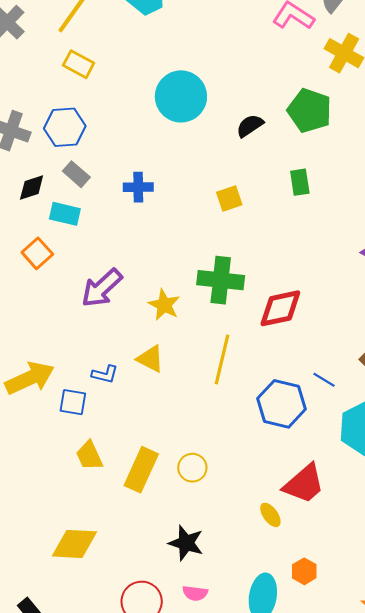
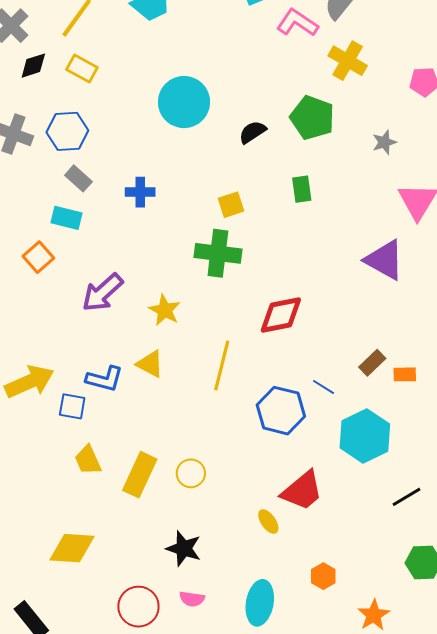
black diamond: (32, 188) -> (33, 66), moved
green cross: (221, 280) -> (218, 253), moved
blue L-shape: (105, 374) -> (105, 379), size x1.4
orange hexagon: (304, 571) -> (323, 576), moved

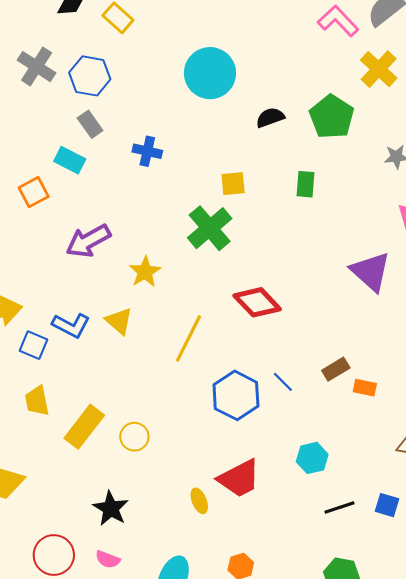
green cross: (218, 253) -> (210, 228), turned 30
red diamond: (281, 315) -> (257, 302), turned 45
cyan hexagon: (365, 436) -> (312, 458), moved, size x0.6

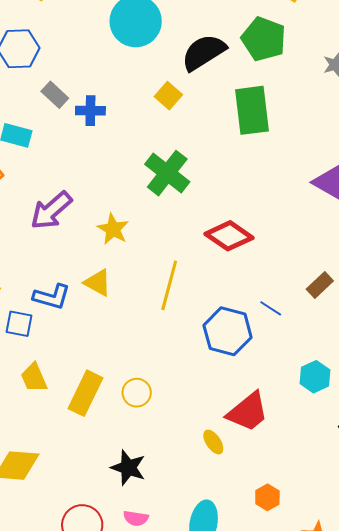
black semicircle: (270, 118) -> (204, 52), size x1.6
gray rectangle: (90, 124) -> (55, 95), moved
yellow square: (233, 184) -> (168, 96), moved, turned -32
green rectangle: (305, 184) -> (252, 110), size x1.8

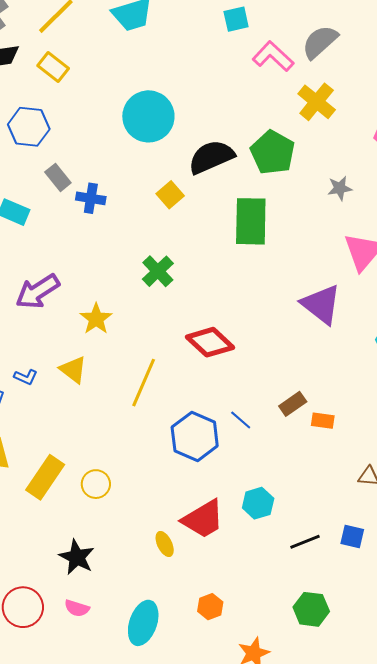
green cross: (167, 173) -> (158, 271), size x0.7
blue L-shape: (52, 297) -> (26, 377), size x0.6
cyan hexagon: (315, 377) -> (258, 503), moved

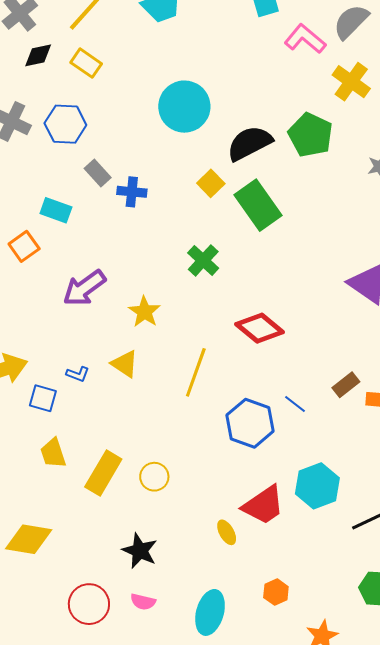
green rectangle: (251, 221) -> (258, 205), moved, turned -33
cyan hexagon: (258, 503) -> (317, 486), size x1.4

